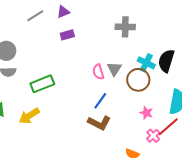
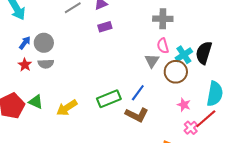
cyan cross: (146, 63) -> (184, 55), turned 30
pink semicircle: (98, 72) -> (163, 46), moved
green rectangle: (42, 84) -> (109, 99), moved

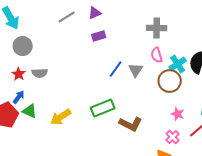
blue arrow: (25, 43) -> (19, 97), moved
gray circle: (44, 43) -> (23, 46), moved
gray triangle: (152, 61) -> (136, 70), moved
blue line: (138, 93) -> (116, 69), moved
pink cross: (191, 128) -> (173, 137), moved

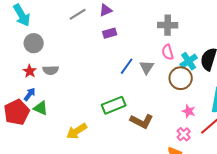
yellow arrow: (61, 117) -> (77, 131), moved

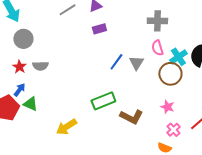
pink star: (189, 111) -> (167, 107), moved

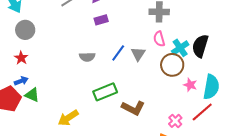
gray semicircle: (40, 66) -> (87, 57), moved
blue arrow: (19, 90) -> (21, 81), turned 32
pink star: (167, 107) -> (190, 85), moved

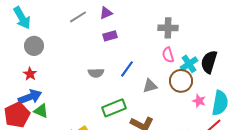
gray triangle: (138, 54) -> (150, 86), moved, turned 42
blue arrow: (21, 81) -> (30, 97), size x1.6

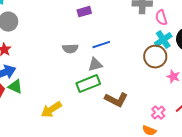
pink semicircle: (168, 55) -> (161, 18), moved
blue line: (127, 69) -> (101, 45), turned 36
gray triangle: (150, 86) -> (95, 65), moved

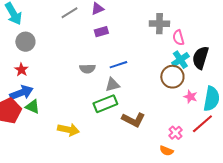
yellow arrow: (51, 110) -> (68, 130), turned -135

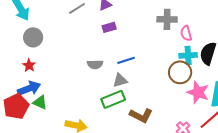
cyan cross: (180, 60) -> (188, 55), turned 30
pink star: (190, 97) -> (198, 92), size x1.6

